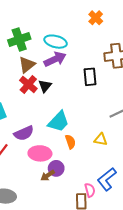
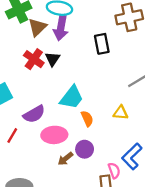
purple arrow: (55, 59) -> (61, 28), turned 130
brown triangle: (27, 65) -> (37, 27), moved
purple circle: (56, 168) -> (85, 149), moved

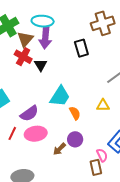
red cross: (34, 59) -> (23, 57), moved
pink ellipse: (54, 135) -> (36, 134), moved

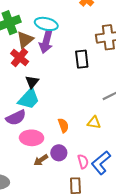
black triangle: (41, 65) -> (32, 82), moved
cyan trapezoid: (60, 96) -> (29, 99), moved
pink ellipse: (36, 134) -> (32, 138), moved
pink semicircle: (102, 155) -> (83, 161), moved

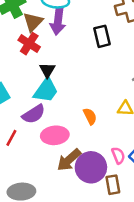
purple circle: (59, 153) -> (91, 167), moved, size x1.6
brown arrow: (41, 160) -> (69, 160), size x1.5

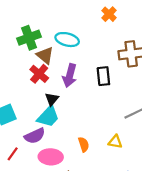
purple arrow: (58, 21) -> (70, 76), moved
brown triangle: (33, 22) -> (45, 55), turned -42

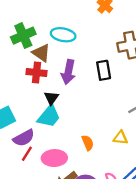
red cross: (39, 74) -> (37, 72), turned -30
purple semicircle: (35, 136) -> (24, 138), moved
red line: (13, 154) -> (27, 154), moved

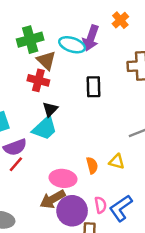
black rectangle: (104, 70) -> (93, 87), moved
purple arrow: (68, 72) -> (91, 38), moved
orange semicircle: (88, 143) -> (92, 165), moved
pink ellipse: (54, 158) -> (63, 178), moved

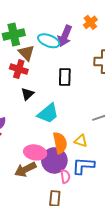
cyan trapezoid: (45, 128) -> (48, 113), moved
orange semicircle: (92, 165) -> (60, 143), size x1.5
blue L-shape: (121, 208) -> (83, 166), moved, turned 35
purple circle: (72, 211) -> (54, 160), moved

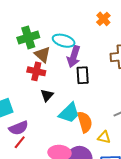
purple arrow: (65, 36) -> (74, 56), moved
orange semicircle: (60, 143) -> (85, 122), moved

